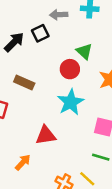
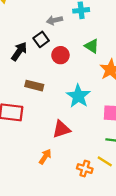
green triangle: (84, 51) -> (92, 46), moved
red circle: (70, 69) -> (60, 55), moved

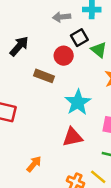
black square: (41, 39) -> (79, 38), moved
brown rectangle: (34, 86) -> (44, 76), moved
red triangle: (61, 129) -> (73, 137), moved

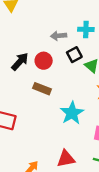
red circle: (64, 56) -> (44, 61), moved
red triangle: (73, 137) -> (66, 159), moved

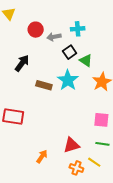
red circle: (44, 61) -> (36, 30), moved
cyan star: (72, 113) -> (68, 80), moved

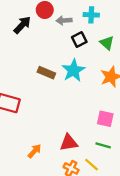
green triangle: (86, 60) -> (107, 43), moved
black arrow: (22, 63) -> (22, 25), moved

